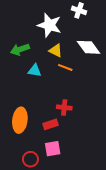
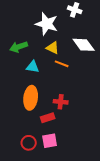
orange ellipse: (20, 120) -> (31, 98), moved
red circle: (30, 159) -> (29, 143), moved

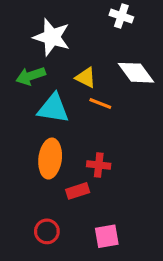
white star: (47, 24) -> (52, 37), moved
cyan triangle: (33, 67) -> (53, 108), size x1.5
pink square: (50, 141) -> (107, 236), moved

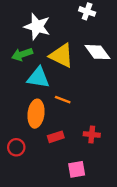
yellow triangle: (86, 78) -> (62, 56), size x1.6
orange line: (100, 103) -> (63, 100), moved
red cross: (99, 165) -> (92, 134), moved
red circle: (47, 231) -> (16, 147), moved

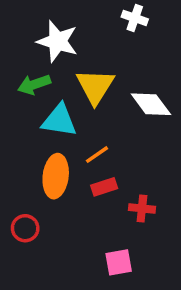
white diamond: (98, 52) -> (151, 104), moved
yellow triangle: (62, 56) -> (95, 86), turned 36
orange line: (63, 100) -> (97, 155), turned -56
red rectangle: (56, 137) -> (104, 187), moved

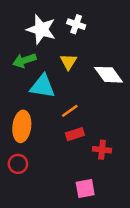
white cross: (135, 18) -> (76, 24), moved
yellow triangle: (95, 86) -> (68, 62), size x0.6
orange ellipse: (56, 176) -> (22, 126), moved

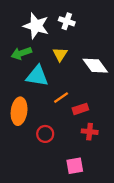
red rectangle: (75, 134) -> (80, 109), moved
red circle: (18, 164) -> (45, 134), moved

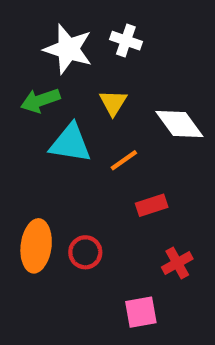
orange line: (61, 98) -> (124, 160), moved
orange ellipse: (19, 111) -> (36, 246), moved
red cross: (90, 132) -> (177, 263), moved, turned -35

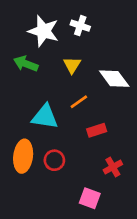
green arrow: (40, 100) -> (26, 64), turned 40
cyan triangle: (70, 143) -> (45, 117), moved
pink square: (141, 312) -> (90, 198), turned 30

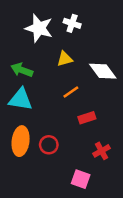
green arrow: (26, 64) -> (22, 70), moved
yellow triangle: (72, 65) -> (65, 59), turned 42
cyan triangle: (45, 117) -> (21, 99), moved

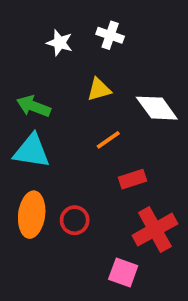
white star: (39, 28) -> (60, 43), size x0.6
red cross: (102, 151) -> (155, 230), size x1.6

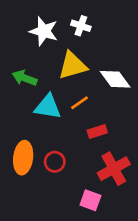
white star: (60, 43) -> (44, 31), size x1.5
yellow triangle: (99, 89) -> (73, 66), size x1.6
cyan triangle: (32, 151) -> (48, 107), moved

